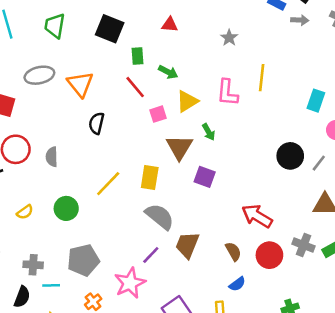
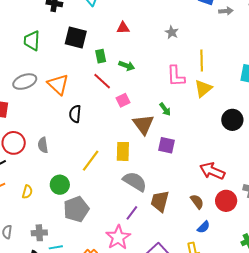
yellow triangle: (187, 101) -> (203, 88), moved
yellow semicircle: (25, 212) -> (27, 192), turned -32
gray pentagon: (83, 260) -> (76, 209), moved

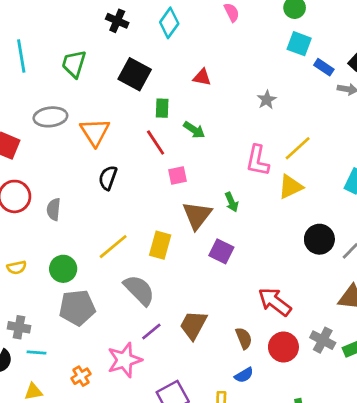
yellow line: (202, 61) -> (298, 148), turned 35
gray semicircle: (135, 181) -> (139, 290), moved
yellow semicircle: (27, 192) -> (17, 267), turned 48

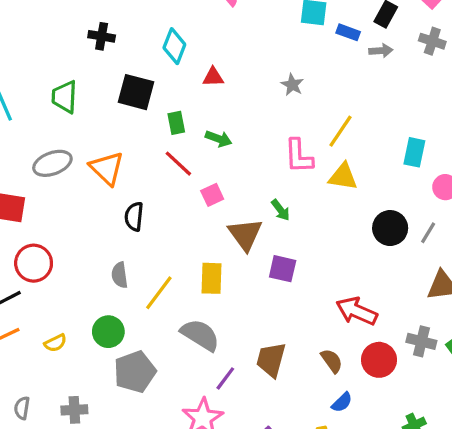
cyan diamond: (169, 23) -> (174, 46), moved
yellow triangle: (290, 187) -> (343, 177), turned 48
gray semicircle: (54, 209) -> (120, 275), moved

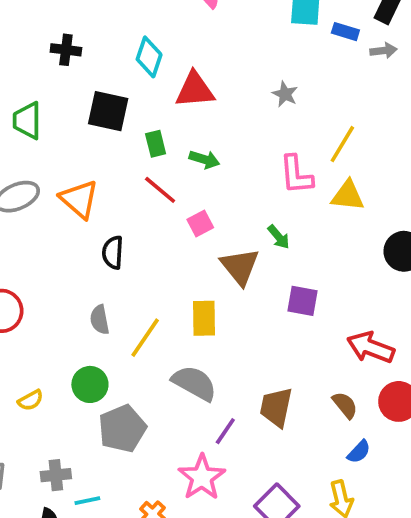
red triangle: (213, 77) -> (195, 90), size x1.6
purple square: (283, 269) -> (302, 301), moved

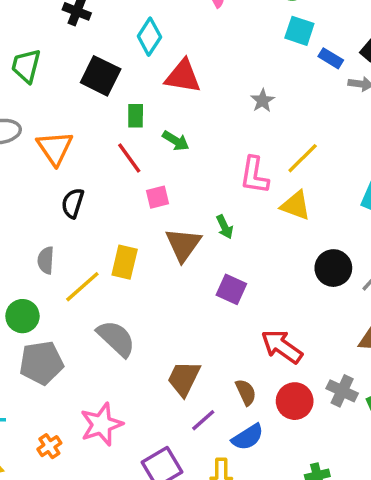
yellow rectangle: (204, 318) -> (125, 262), moved
purple line: (225, 431) -> (203, 420), moved
blue semicircle: (359, 452) -> (248, 437), size x1.4

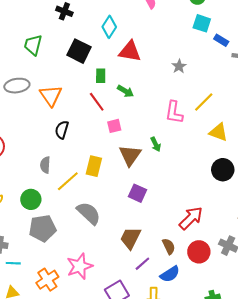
yellow triangle: (296, 205) -> (218, 132), moved
purple square: (231, 289) -> (138, 193), moved
red arrow: (282, 346) -> (191, 218), turned 100
orange cross: (49, 446) -> (47, 280), size x1.5

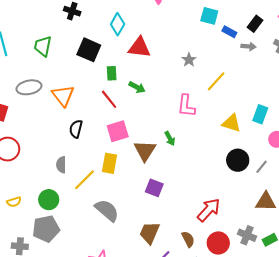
yellow line: (204, 102) -> (216, 81), moved
pink square: (114, 126) -> (118, 131), moved, size x1.5
gray pentagon: (43, 228) -> (46, 229), moved

